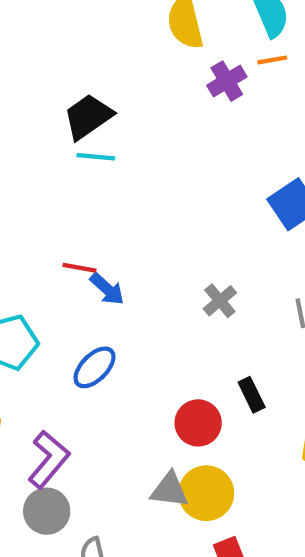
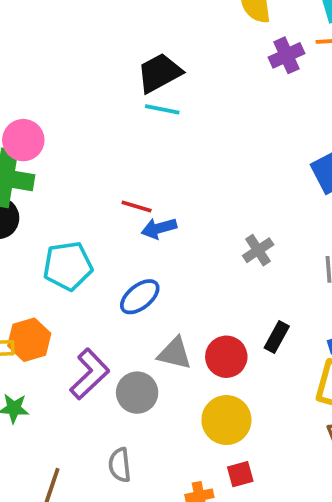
blue arrow: (107, 289) -> (159, 228), turned 116
black rectangle: (252, 395) -> (277, 337), turned 48
gray triangle: (169, 490) -> (175, 353), moved
gray circle: (47, 511) -> (137, 393), moved

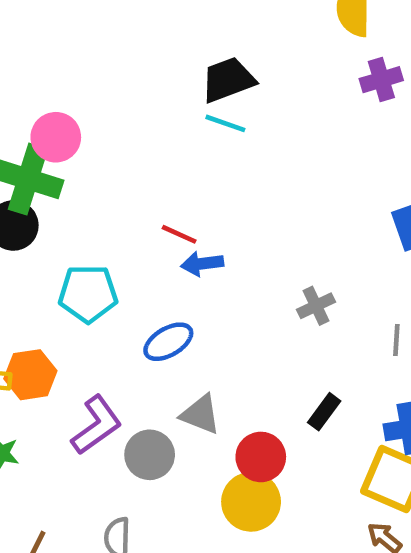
red circle: (226, 357) -> (261, 457), moved

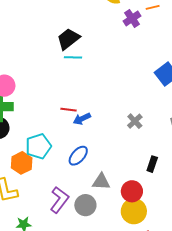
orange hexagon: (30, 375) -> (22, 163), moved

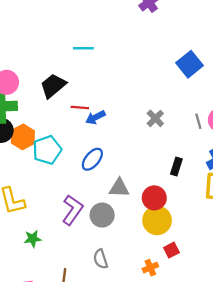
black trapezoid: (68, 39) -> (53, 86), moved
orange hexagon: (22, 163) -> (23, 137), moved

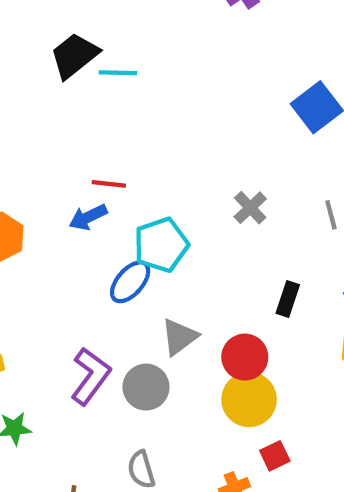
black trapezoid: (53, 86) -> (74, 56), moved
blue arrow: (95, 117) -> (88, 217), moved
cyan pentagon: (47, 150) -> (161, 245), moved
gray triangle: (119, 188) -> (179, 337), turned -40

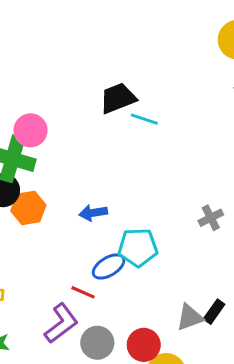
red line: (109, 184) -> (83, 292), moved
gray cross: (250, 208) -> (211, 218), moved
gray triangle: (179, 337) -> (190, 317), moved
red circle: (245, 357) -> (144, 345), moved

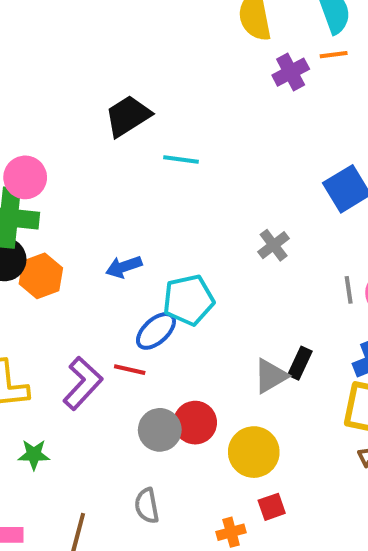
cyan line: (144, 119) -> (181, 160), moved
purple L-shape: (61, 323) -> (83, 383), moved
red circle: (144, 345) -> (195, 423), moved

